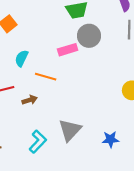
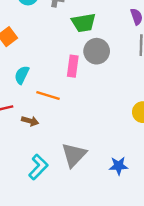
pink rectangle: (68, 50) -> (73, 66), turned -66
brown arrow: (30, 100) -> (30, 121), turned 32

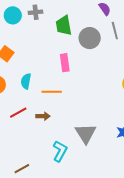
green trapezoid: (84, 23) -> (64, 25), turned 105
gray circle: (97, 51) -> (90, 38), moved

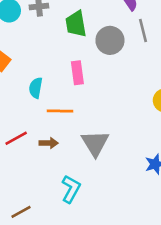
cyan semicircle: (26, 81) -> (36, 88), moved
gray triangle: (86, 133) -> (95, 143), moved

